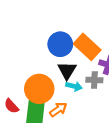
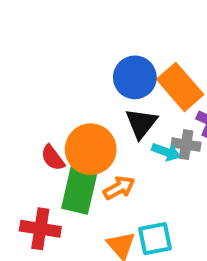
cyan arrow: (74, 86) -> (166, 152), moved
red semicircle: (11, 106) -> (53, 158), moved

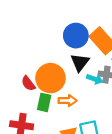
orange arrow: (119, 188) -> (67, 101), turned 30
green rectangle: (79, 190) -> (44, 102), size x0.7

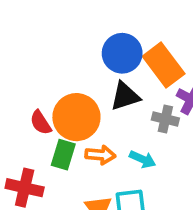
black triangle: (80, 62) -> (125, 96), turned 30
cyan arrow: (95, 79) -> (143, 159), moved

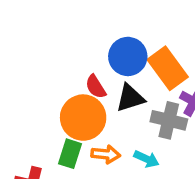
gray cross: (165, 119) -> (169, 120), size x1.4
red semicircle: (41, 123) -> (96, 87), moved

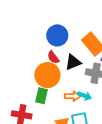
blue circle: (128, 56) -> (57, 35), moved
orange arrow: (106, 154) -> (73, 96), moved

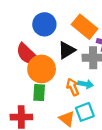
red semicircle: (53, 57) -> (27, 54), moved, size x1.6
orange arrow: (73, 96) -> (73, 87), turned -105

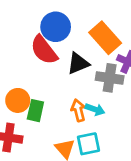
red semicircle: (27, 54) -> (44, 50), moved
orange circle: (42, 69) -> (18, 100), moved, size x0.7

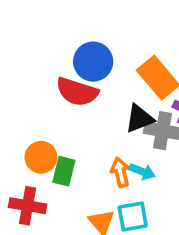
red semicircle: (44, 50) -> (77, 92), turned -36
black triangle: (78, 63) -> (139, 119), moved

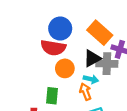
orange circle: (41, 157) -> (65, 68), moved
cyan arrow: (142, 171) -> (91, 79), moved

